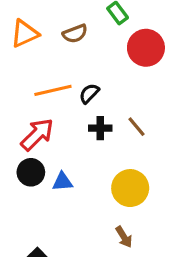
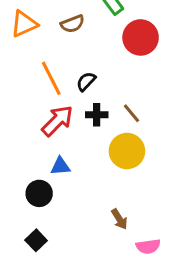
orange line: (53, 90) -> (51, 78), turned 76
red arrow: (37, 134) -> (57, 121), moved
black circle: (31, 172) -> (39, 193), moved
yellow circle: (130, 188) -> (127, 151), moved

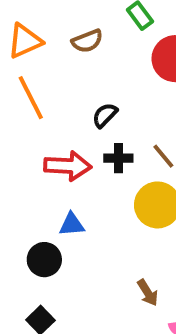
orange line: (51, 78) -> (31, 98), moved
red arrow: (57, 121) -> (68, 166), turned 48

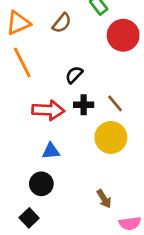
brown semicircle: (87, 41) -> (62, 23), turned -30
black circle: (44, 260) -> (41, 184), moved

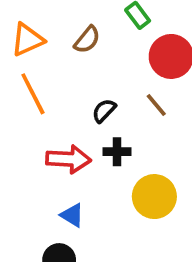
brown line: (115, 103) -> (156, 105), moved
blue triangle: (51, 151) -> (72, 215), turned 36

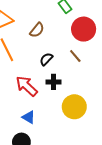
brown semicircle: (87, 40) -> (37, 30), moved
red arrow: (68, 159) -> (27, 86), turned -140

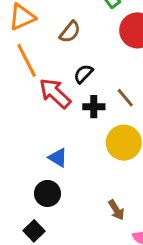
brown line: (75, 56) -> (125, 98), moved
red arrow: (27, 86) -> (55, 93), moved

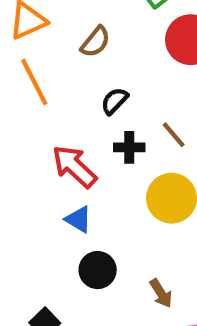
red arrow: (55, 93) -> (74, 166), moved
black circle: (47, 193) -> (98, 270), moved

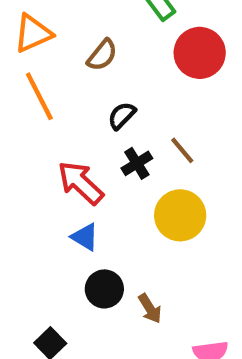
black cross: (129, 147) -> (137, 163), turned -32
brown arrow: (161, 293) -> (150, 308), moved

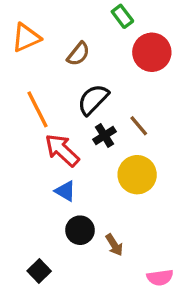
orange line: (39, 96) -> (38, 109), moved
black semicircle: (122, 116) -> (93, 100), size x1.5

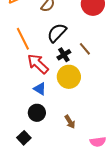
yellow circle: (137, 175) -> (69, 77), moved
black circle: (80, 230) -> (37, 113), moved

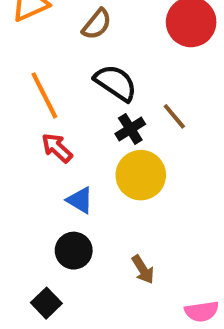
black semicircle: (57, 33) -> (116, 83), turned 80
red arrow: (38, 64) -> (57, 148), moved, size x0.7

